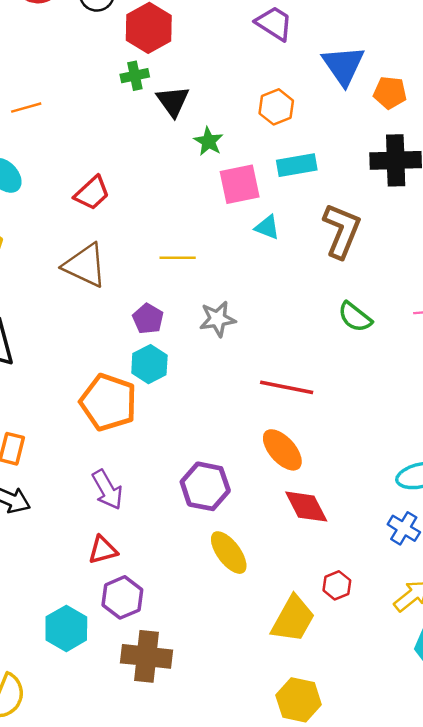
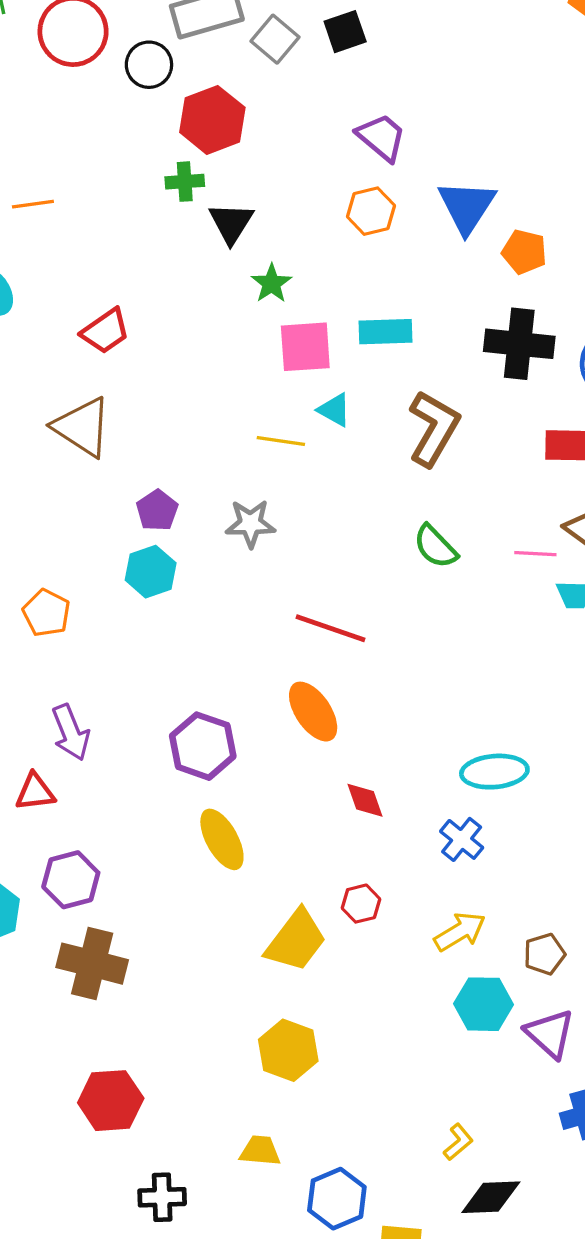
orange hexagon: (276, 107) -> (371, 211), moved
yellow line: (178, 258) -> (281, 441), moved
orange pentagon: (108, 402) -> (46, 613), moved, size x0.6
red diamond: (306, 507) -> (365, 800), moved, size x0.7
red triangle: (103, 550) -> (35, 792), moved

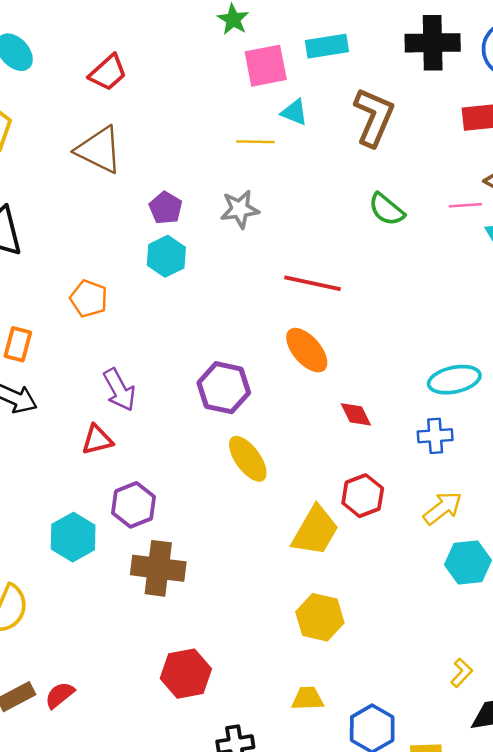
blue cross: (462, 839) -> (435, 436), turned -36
red hexagon: (361, 904) -> (363, 496), size x1.4

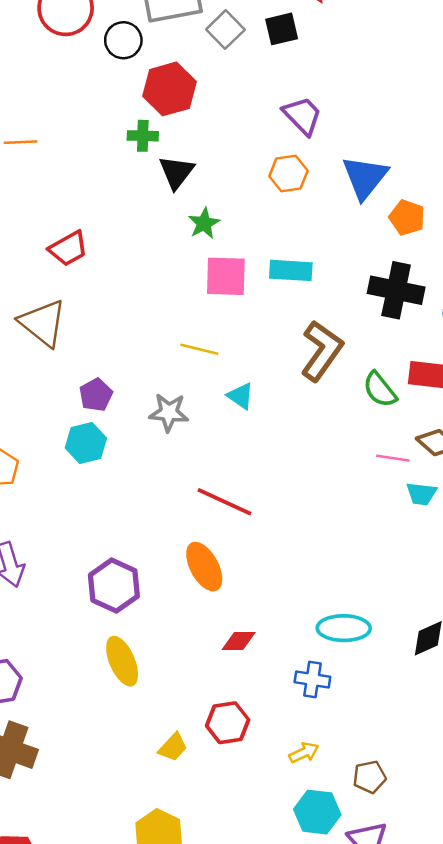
cyan triangle: (294, 112) -> (240, 396), moved
green semicircle: (387, 209) -> (380, 390), moved
red diamond: (356, 414) -> (239, 641), turned -76
yellow arrow: (443, 508) -> (304, 753), size x0.7
yellow trapezoid: (315, 531) -> (173, 747), size x0.6

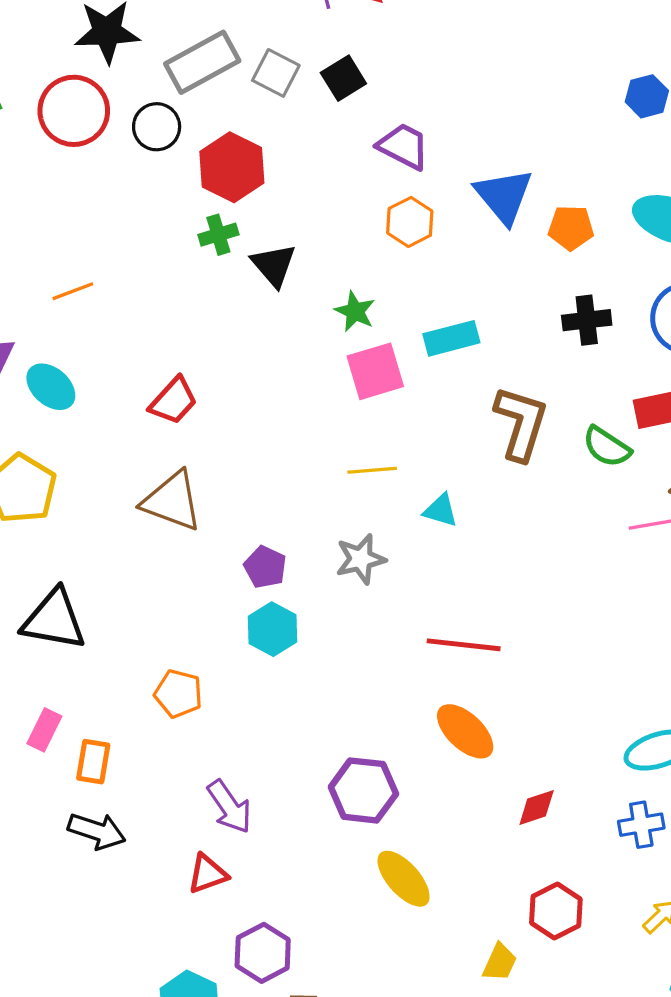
black square: (282, 29) -> (343, 78), moved
green star: (204, 223) -> (355, 311), moved
black cross: (396, 290) -> (587, 320), size x0.7

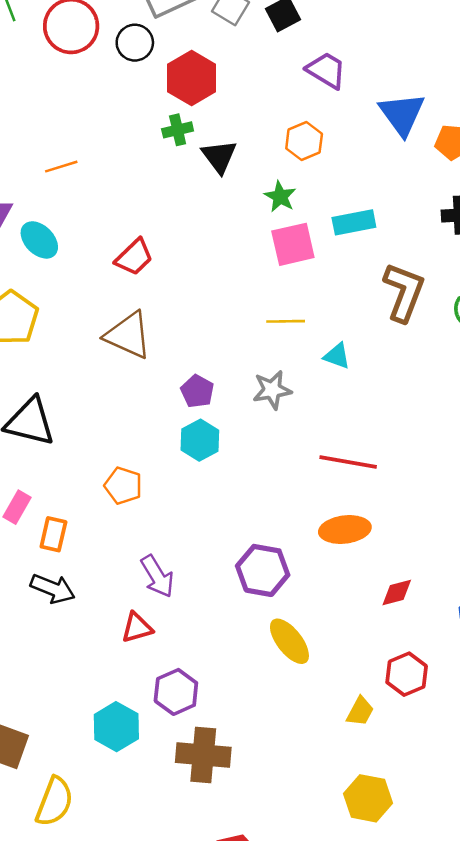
orange hexagon: (410, 222) -> (304, 141), moved
orange ellipse: (465, 731) -> (345, 530), turned -54

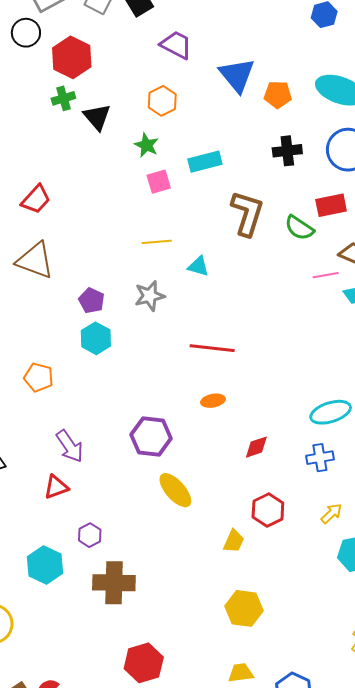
pink square: (293, 244) -> (159, 182), size x0.7
orange ellipse: (345, 530) -> (213, 401), size x0.6
purple hexagon: (176, 692) -> (90, 535), size x0.7

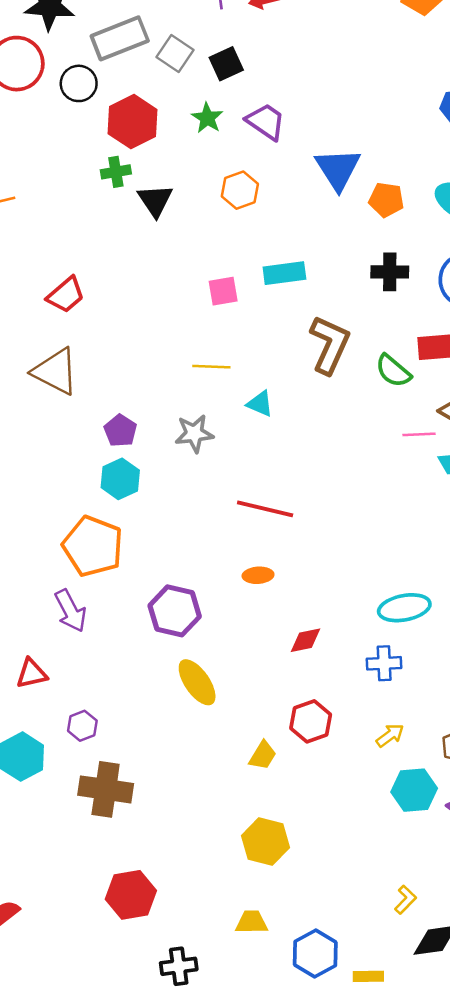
green star: (146, 145) -> (207, 118), moved
orange pentagon: (39, 377) -> (93, 546), moved, size x1.6
red triangle: (56, 487) -> (32, 674), moved

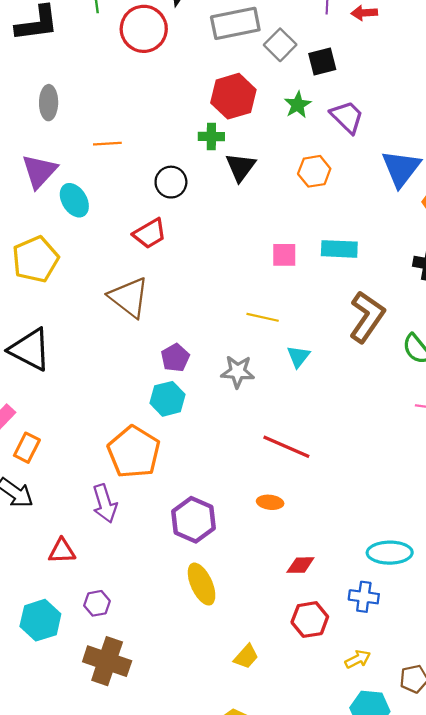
black circle: (79, 83) -> (171, 182), moved
cyan triangle: (260, 404) -> (298, 356), turned 35
red hexagon: (311, 721) -> (310, 620), moved

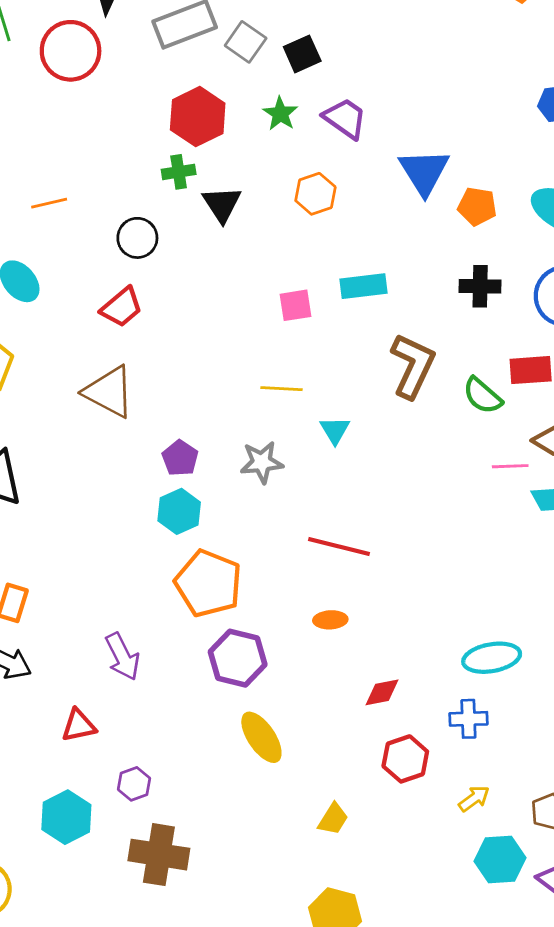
orange pentagon: (134, 452) -> (208, 583), moved

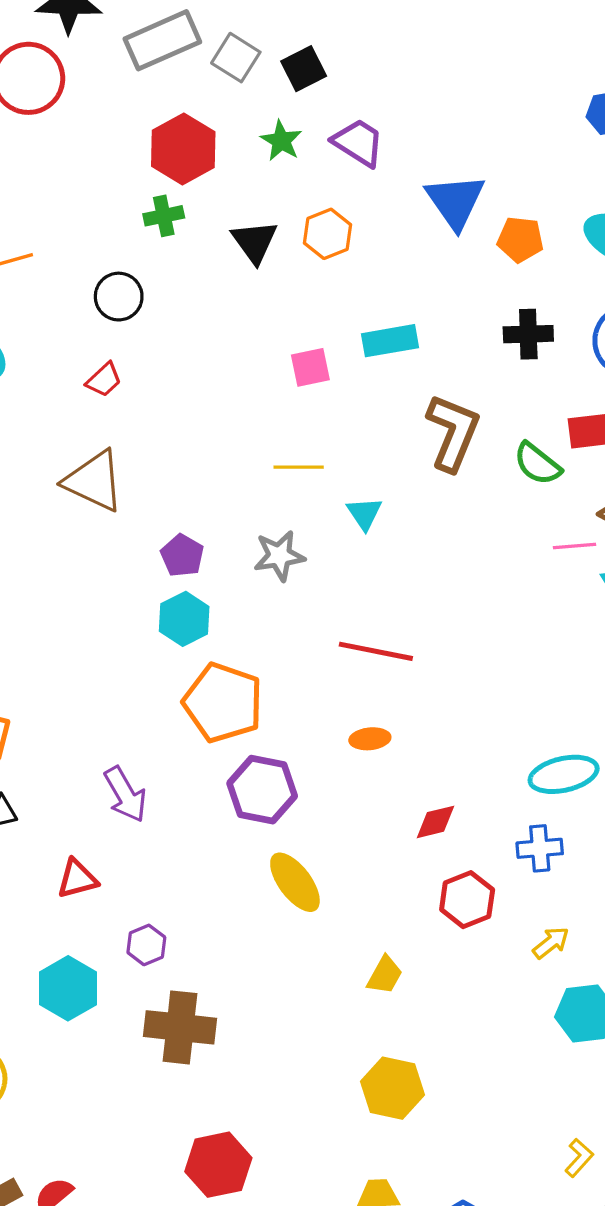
black triangle: (222, 204) -> (255, 242), moved
red trapezoid: (122, 307) -> (104, 380), size x0.7

